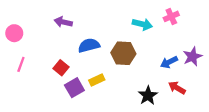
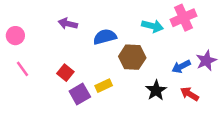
pink cross: (171, 16) -> (184, 18), size x1.5
blue semicircle: (89, 45) -> (105, 37), moved
pink line: (21, 64) -> (23, 69), turned -56
black star: (148, 96) -> (156, 90), moved

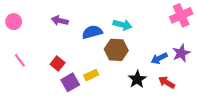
pink cross: (184, 18) -> (181, 15), moved
cyan arrow: (153, 26) -> (123, 25), moved
pink circle: (15, 36) -> (14, 22), moved

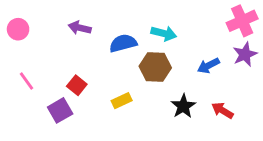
purple star: (181, 53) -> (245, 54), moved
blue arrow: (159, 58) -> (208, 66), moved
purple square: (70, 82) -> (60, 110), moved

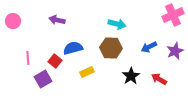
blue semicircle: (123, 43) -> (73, 48), moved
purple star: (245, 54) -> (175, 51), moved
pink line: (26, 81) -> (28, 58), moved, turned 32

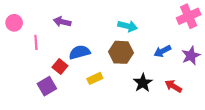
pink line: (28, 58) -> (36, 42), moved

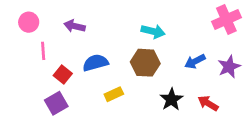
pink circle: (14, 23) -> (29, 22), moved
red square: (60, 66) -> (63, 75), moved

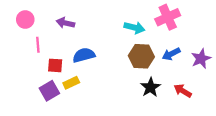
pink cross: (226, 20) -> (168, 17), moved
brown hexagon: (145, 63) -> (141, 56), moved
red square: (63, 75) -> (55, 65), turned -35
yellow rectangle: (114, 94) -> (71, 83), moved

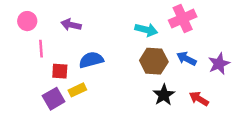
blue arrow: (171, 54) -> (186, 59), turned 54

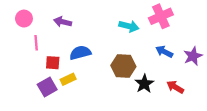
brown hexagon: (154, 61) -> (123, 66), moved

